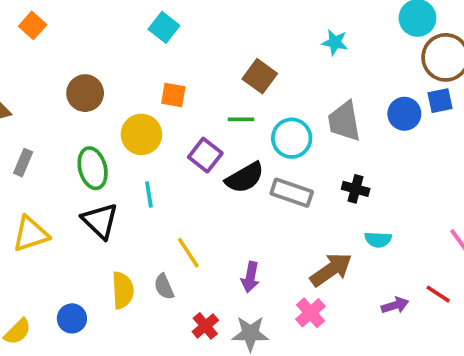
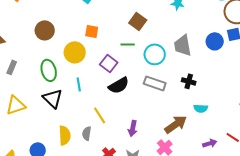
black semicircle: (245, 178) -> (119, 85), moved
gray semicircle: (164, 287) -> (87, 133), turned 32

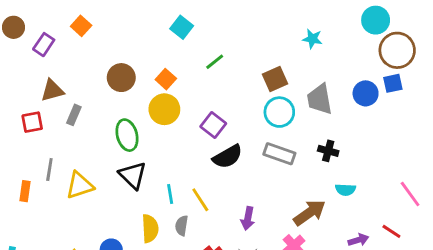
brown square: (138, 21) -> (275, 79), moved, turned 30
orange square: (92, 31) -> (166, 79), moved, turned 32
green line: (128, 44) -> (215, 62), moved, turned -40
gray rectangle: (12, 67) -> (74, 115), moved
cyan line: (79, 84) -> (170, 194), moved

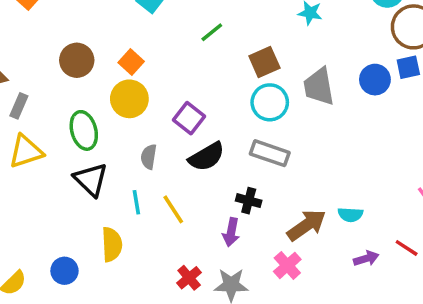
green line: (215, 62) -> (212, 32), moved
black cross: (328, 151) -> (249, 201), moved
yellow triangle: (80, 185) -> (26, 151), moved
cyan semicircle: (345, 190) -> (350, 215), moved
gray semicircle: (182, 226) -> (149, 157), moved

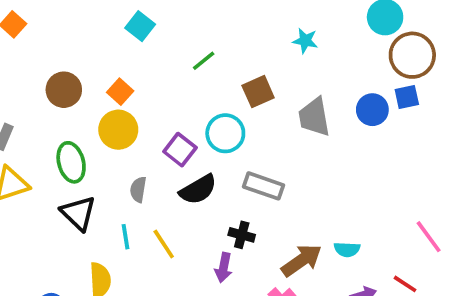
cyan circle: (270, 102) -> (225, 133), moved

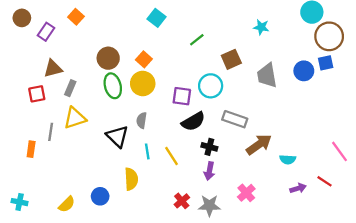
purple square: (180, 150) -> (182, 96), turned -30
green ellipse: (71, 162) -> (113, 86), moved
gray semicircle: (138, 190) -> (142, 120), moved
black cross: (242, 235) -> (209, 147), moved
brown arrow: (302, 260) -> (259, 145), moved

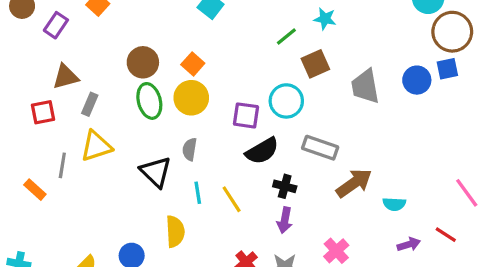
cyan star: (261, 27) -> (325, 19), moved
green line: (197, 40) -> (286, 37), moved
orange rectangle: (31, 149) -> (35, 190), turned -56

